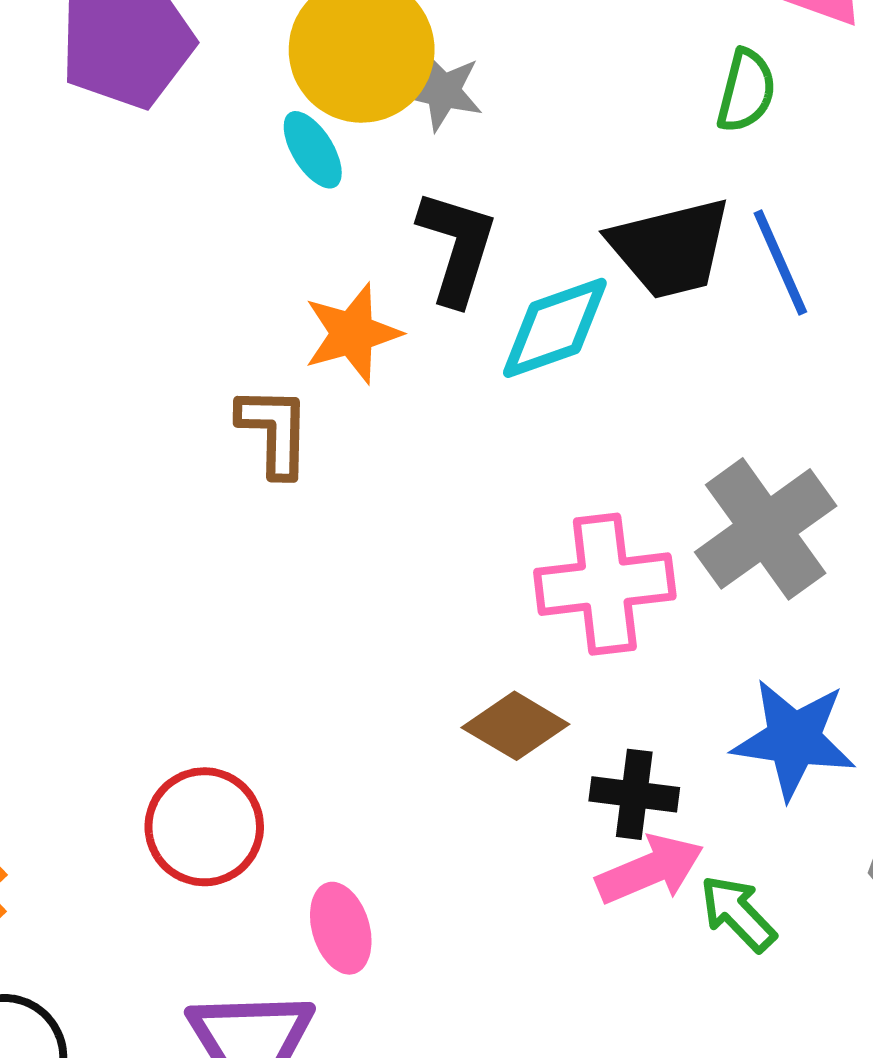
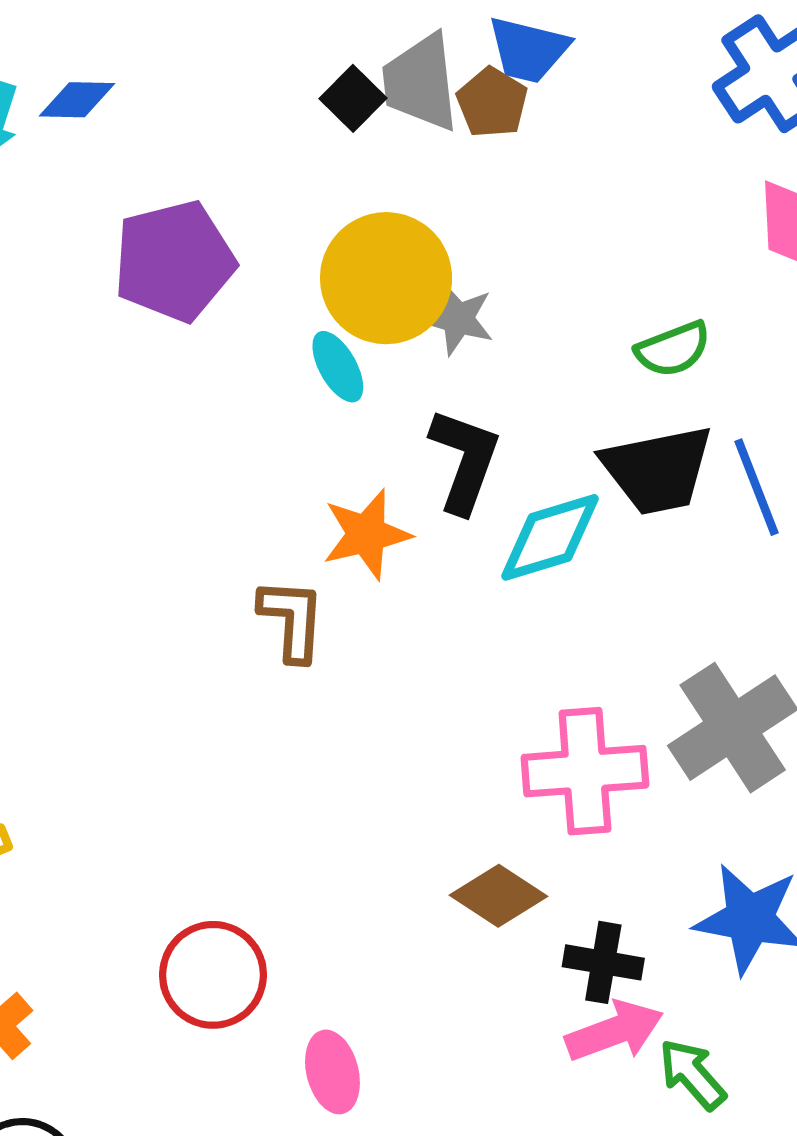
green semicircle: (746, 91) -> (673, 349), moved, turned 52

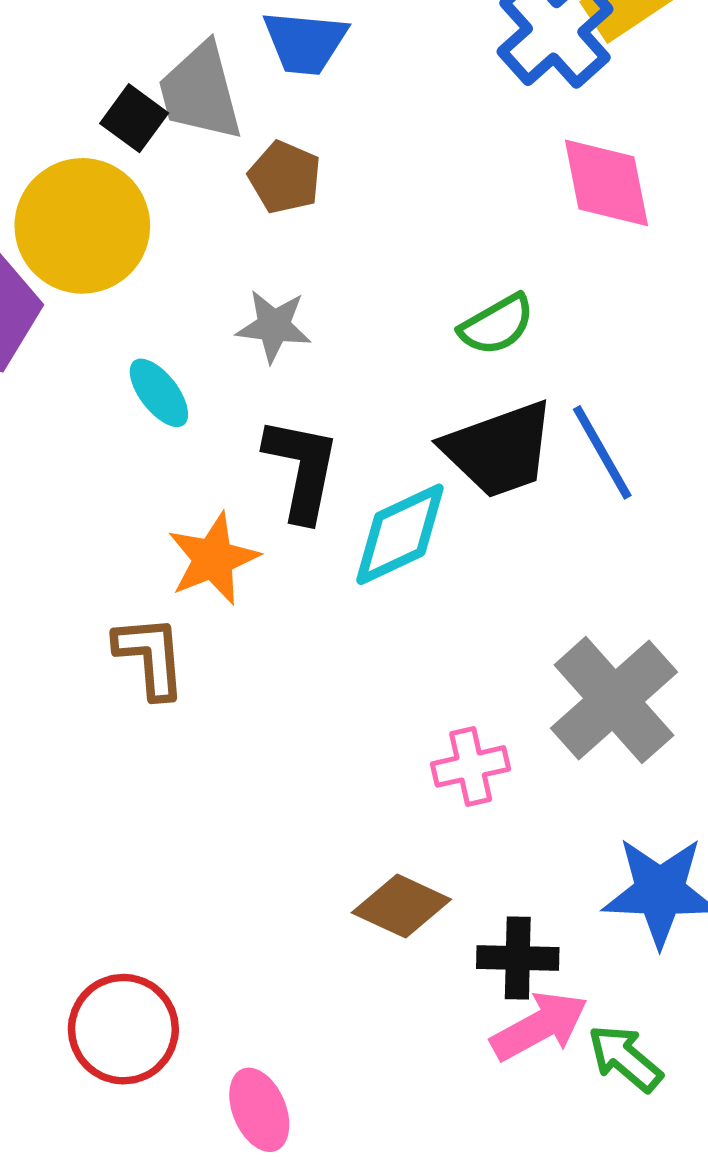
brown pentagon: (492, 103) -> (285, 177), moved
yellow circle: (386, 278) -> (82, 226), moved
pink cross: (585, 771) -> (471, 766), size x0.6

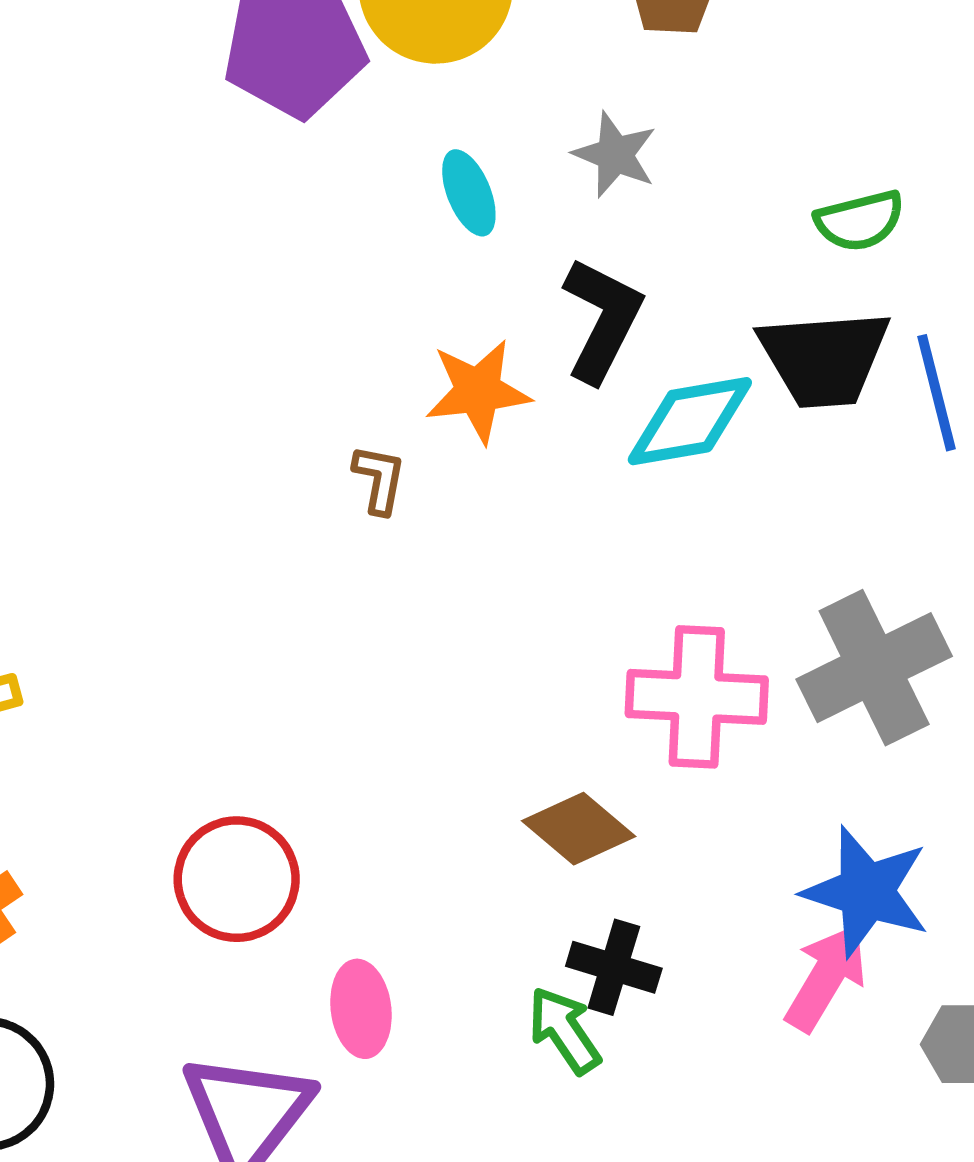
brown L-shape: (150, 657) -> (379, 479), size x0.7
pink cross: (471, 766) -> (697, 697), size x1.6
black cross: (518, 958) -> (614, 967), moved
pink arrow: (539, 1026) -> (826, 977), moved, turned -46
green arrow: (625, 1058) -> (564, 1030), moved

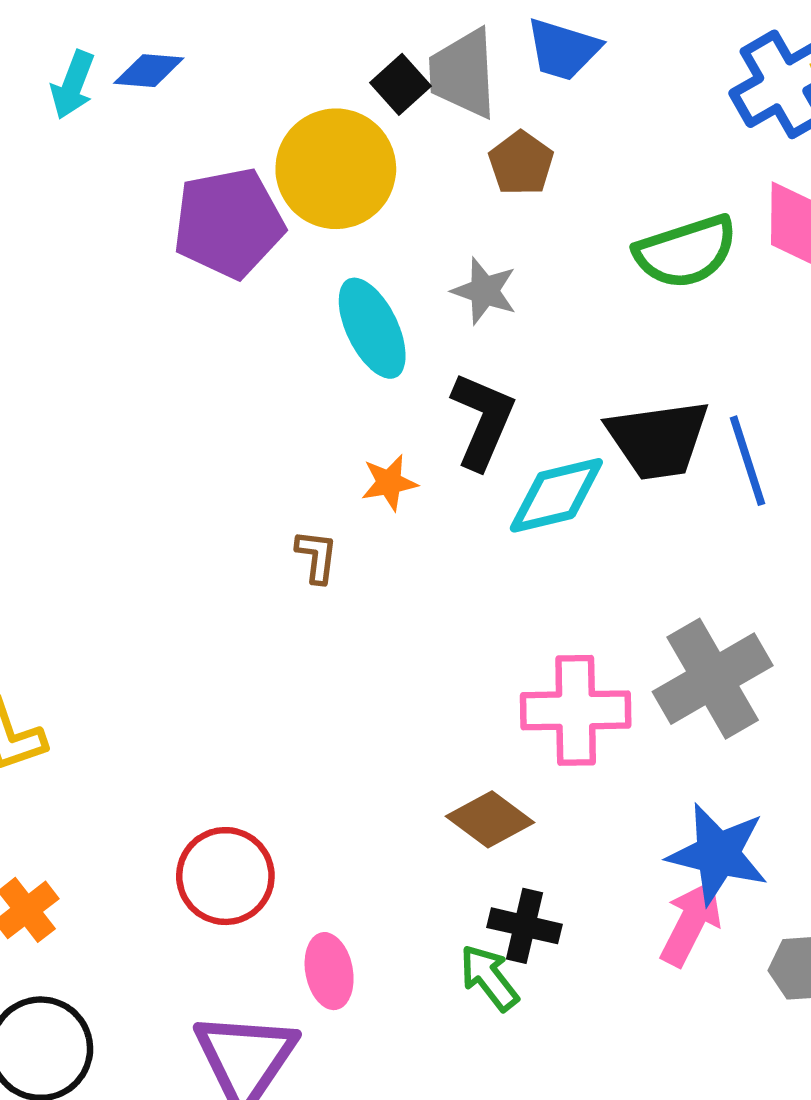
cyan ellipse: (469, 193) -> (372, 328), size x1.5
green semicircle: (860, 221) -> (686, 252), moved, size x1.5
orange star: (478, 391) -> (389, 483), size x0.7

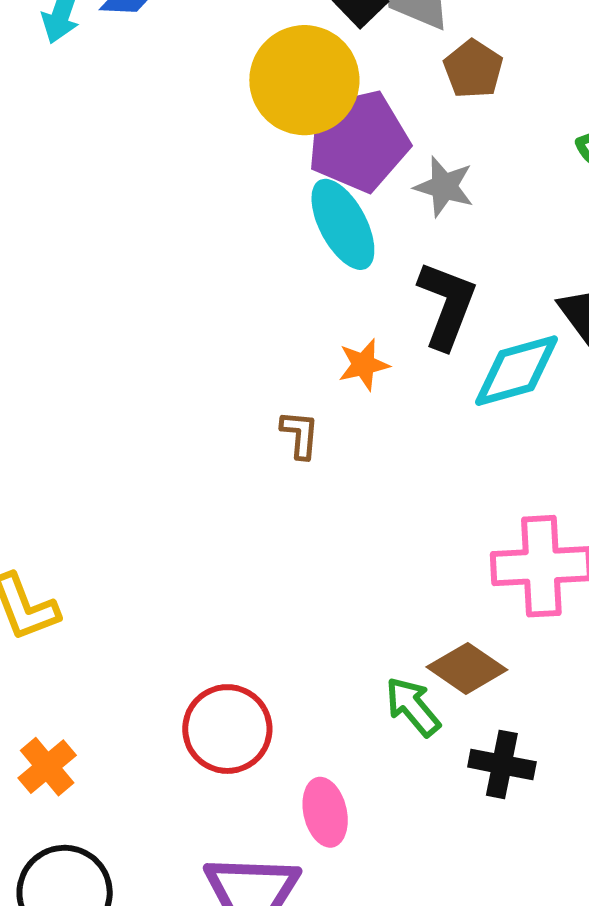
purple pentagon: (229, 223) -> (358, 141), moved
green arrow: (489, 978) -> (413, 707), moved

